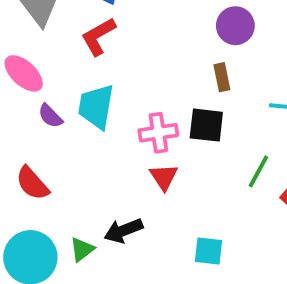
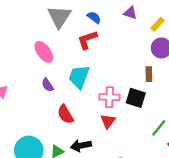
purple semicircle: (50, 116) -> (48, 85), moved
red semicircle: (32, 183) -> (65, 114), moved

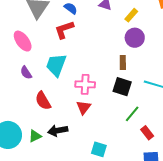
black square: (136, 98) -> (122, 87), moved

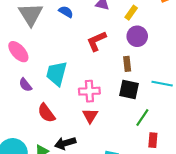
red L-shape: (64, 30) -> (97, 41), moved
red rectangle: (147, 133) -> (153, 140), moved, turned 48

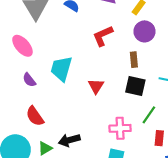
pink cross: (89, 91) -> (120, 128), moved
red semicircle: (46, 113) -> (35, 116), moved
red triangle: (90, 116) -> (96, 86), moved

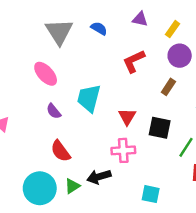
brown rectangle: (134, 60) -> (168, 87), turned 40
black square: (135, 86) -> (160, 128), moved
pink cross: (120, 128) -> (123, 150), moved

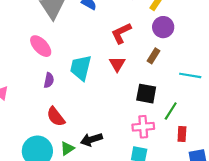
purple semicircle: (54, 111) -> (49, 80), turned -128
red triangle: (127, 117) -> (117, 64), moved
pink cross: (123, 150) -> (143, 127), moved

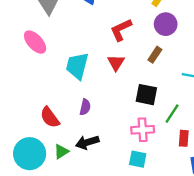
purple semicircle: (49, 80) -> (85, 107), moved

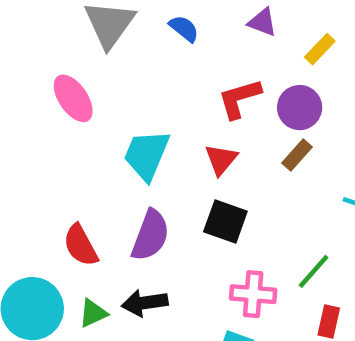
purple circle: (166, 24) -> (300, 108), moved
black square: (146, 95) -> (225, 222), moved
purple semicircle: (85, 107) -> (150, 235), size x1.6

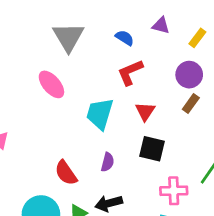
blue semicircle: (184, 29) -> (125, 38), moved
red L-shape: (239, 98) -> (130, 72), moved
purple semicircle: (150, 235) -> (108, 162), size x0.6

